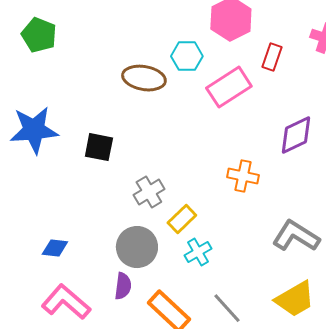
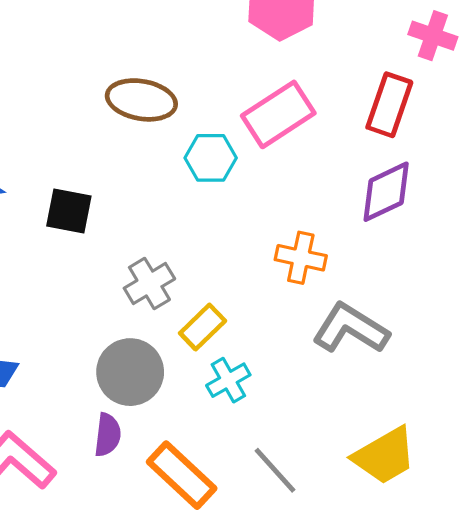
cyan hexagon: (187, 56) -> (211, 158), moved
red rectangle: (272, 57) -> (389, 105), moved, size x1.4
gray L-shape: (296, 236) -> (351, 329), moved

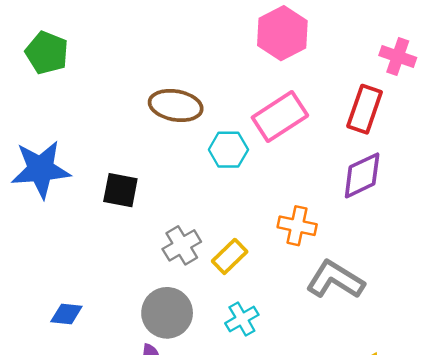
yellow rectangle: (203, 327) -> (230, 256), moved

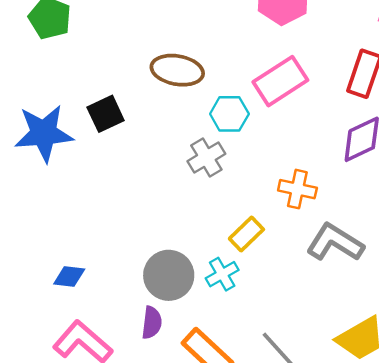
black square: (120, 190) -> (106, 114), moved, turned -36
gray cross: (182, 245) -> (206, 158), moved
yellow rectangle: (230, 256) -> (246, 234), moved
cyan cross: (242, 319) -> (222, 274), moved

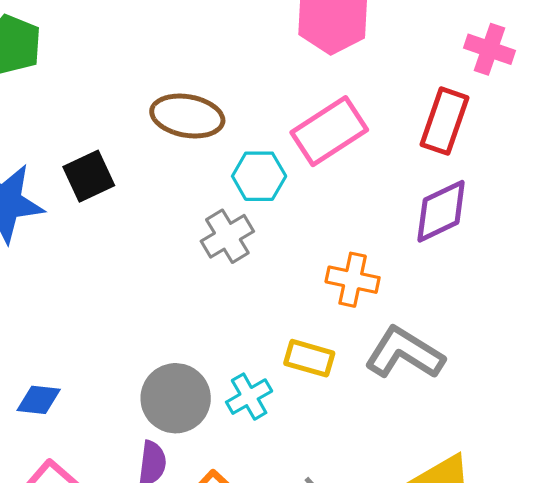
yellow rectangle: (246, 234) -> (309, 358), moved, turned 60

